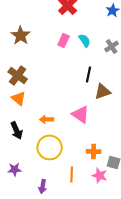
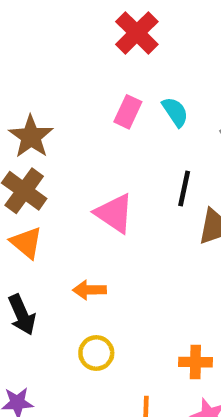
brown star: (21, 36) -> (31, 137), moved
pink triangle: (81, 114) -> (114, 213), moved
yellow circle: (50, 148) -> (96, 353), size x0.6

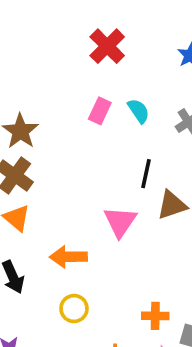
pink triangle: (114, 213) -> (120, 222), moved, turned 30
orange arrow: (90, 290) -> (68, 257), size x1.4

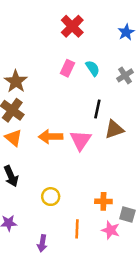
orange arrow: (68, 257) -> (51, 137), moved

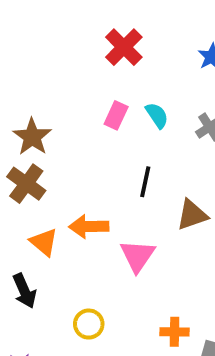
black line: (97, 109) -> (145, 182), moved
orange triangle: (13, 138) -> (44, 242), moved
pink triangle: (81, 140) -> (137, 256), moved

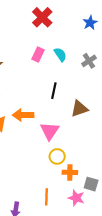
yellow circle: (89, 324) -> (57, 156), moved

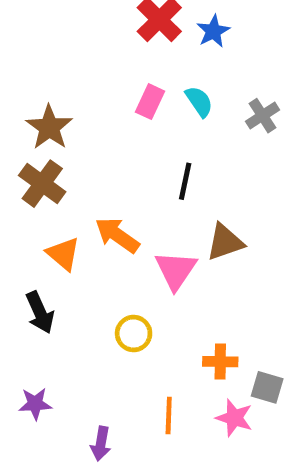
blue star: (90, 23) -> (213, 31), moved
brown triangle: (79, 109) -> (225, 242), moved
orange arrow: (23, 115) -> (117, 235), turned 36
yellow circle: (57, 156) -> (134, 333), moved

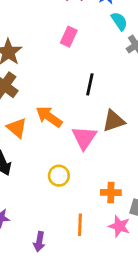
cyan semicircle: (199, 102) -> (119, 21), moved

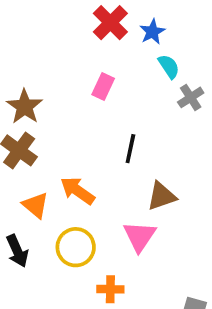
pink triangle: (84, 138) -> (140, 236), moved
yellow circle: (59, 176) -> (76, 247), moved, size x1.4
orange cross: (111, 193) -> (110, 289), moved

